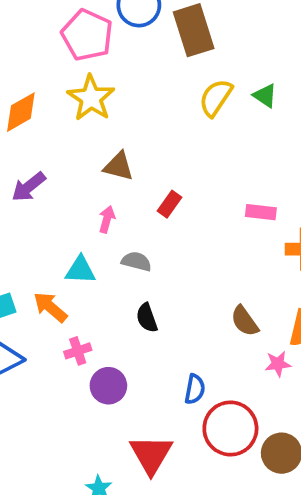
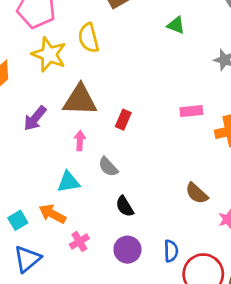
yellow semicircle: (216, 98) -> (89, 38), moved, turned -36
brown triangle: (119, 166) -> (80, 100), size x1.5
purple arrow: (29, 187) -> (35, 118), moved
gray semicircle: (136, 261) -> (108, 167), turned -135
purple circle: (108, 386) -> (127, 250), moved

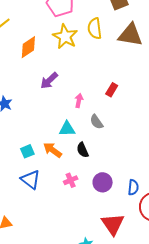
brown triangle: (80, 100) -> (130, 35), moved
black semicircle: (125, 206) -> (83, 150), moved
pink cross: (79, 241) -> (71, 180), moved
blue triangle: (27, 259) -> (31, 180), turned -50

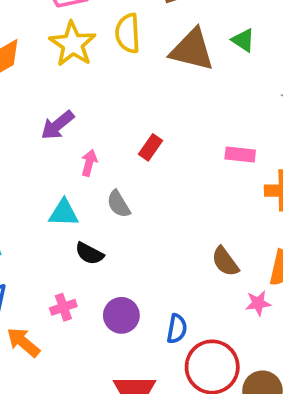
purple arrow: (49, 81) -> (57, 125), moved
orange arrow: (53, 150) -> (23, 342), moved
black semicircle: (83, 150) -> (89, 254), turned -42

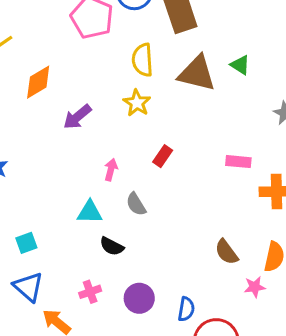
yellow star: (73, 44) -> (137, 103), moved, size x0.7
purple arrow: (57, 125) -> (77, 117), moved

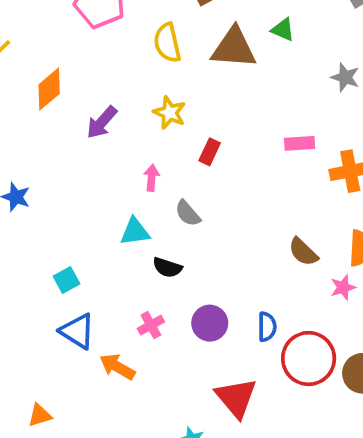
yellow star: (137, 103) -> (170, 113), moved

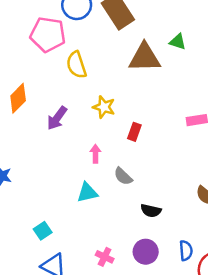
yellow semicircle: (167, 43) -> (76, 65), moved
black semicircle: (167, 267) -> (151, 211), moved
pink cross: (151, 325) -> (105, 257), turned -30

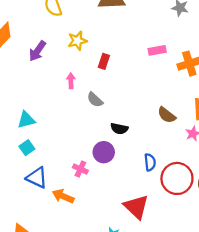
yellow star: (104, 107) -> (77, 41), turned -30
cyan triangle: (87, 193) -> (26, 120), moved
purple circle: (146, 252) -> (104, 152), moved

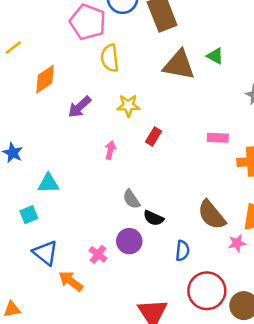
gray semicircle: (95, 100) -> (131, 199), moved
brown semicircle: (167, 115) -> (212, 215), size x1.4
cyan square: (27, 148) -> (29, 215), moved
blue semicircle: (150, 162) -> (182, 251), moved

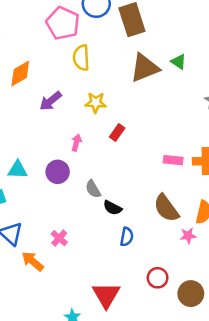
brown triangle: (179, 65) -> (145, 68), turned -36
pink rectangle: (218, 138) -> (173, 160), moved
purple circle: (129, 241) -> (58, 172), moved
blue semicircle: (182, 251) -> (127, 237), moved
red circle: (207, 291) -> (158, 278), size x0.6

